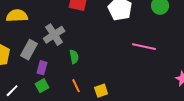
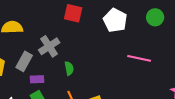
purple rectangle: (42, 68) -> (37, 79), turned 72

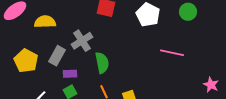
green semicircle: (69, 68) -> (102, 63), size x1.5

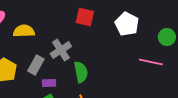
green circle: (188, 12) -> (167, 37), moved

